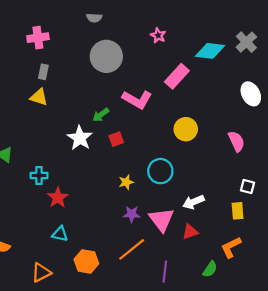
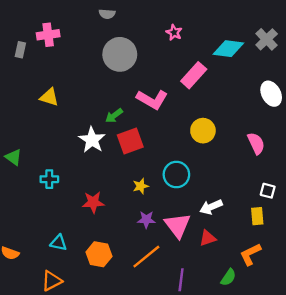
gray rectangle: (43, 72) -> (20, 50), moved
red square: (116, 139) -> (130, 141), size x1.6
red star: (58, 198) -> (93, 202), moved, turned 30
cyan triangle: (60, 234) -> (59, 243), moved
orange hexagon: (86, 262) -> (99, 254), moved

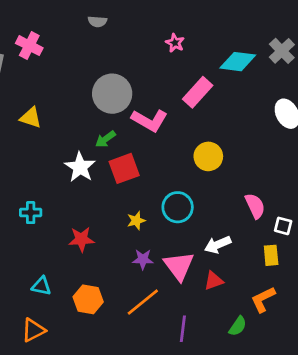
pink cross: (48, 35) -> (29, 46), turned 35
gray circle: (120, 54) -> (112, 94), moved
pink semicircle: (256, 143) -> (255, 206), moved

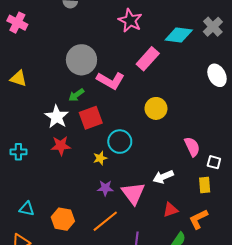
pink star: (175, 43) -> (130, 20), size x1.6
cyan circle: (178, 207) -> (120, 142), moved
red star: (81, 239) -> (61, 146), moved
red triangle: (214, 281) -> (170, 210), moved

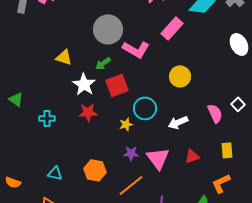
yellow triangle: (18, 78) -> (64, 57), moved
white square: (214, 162) -> (238, 104), moved, turned 32
white arrow: (163, 177) -> (178, 122), moved
red triangle: (170, 210) -> (192, 156), moved
orange hexagon: (63, 219) -> (95, 170), moved

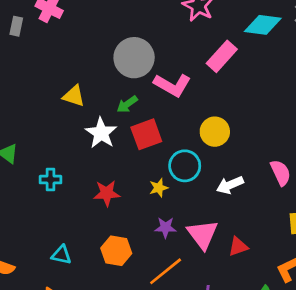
yellow circle: (180, 76) -> (215, 132), moved
red star: (88, 112) -> (107, 193), moved
red triangle: (192, 156) -> (238, 247), moved

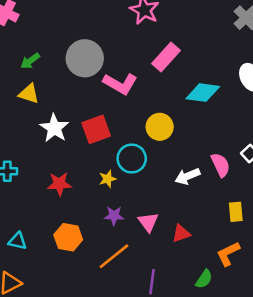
cyan diamond: (263, 25) -> (203, 93), moved
green arrow: (127, 104) -> (30, 61), moved
white arrow: (230, 185) -> (188, 176), moved
pink triangle: (203, 234) -> (148, 222), size x0.7

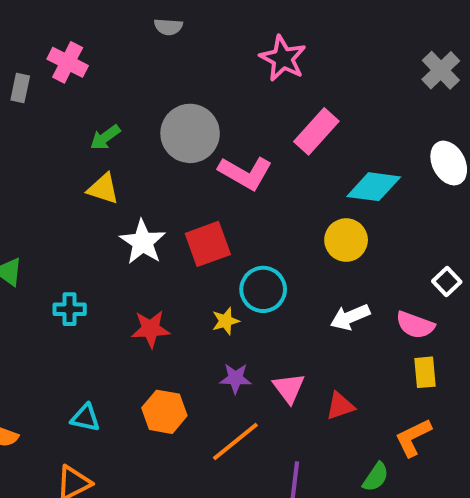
yellow circle: (160, 127) -> (346, 240), moved
pink semicircle: (221, 165) -> (415, 325), moved, turned 135

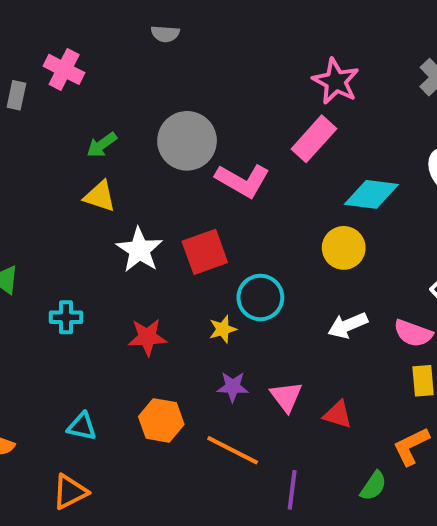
pink star: (283, 58) -> (336, 81), moved
red triangle: (340, 406) -> (338, 415), turned 36
orange line: (235, 441) -> (233, 450), turned 66

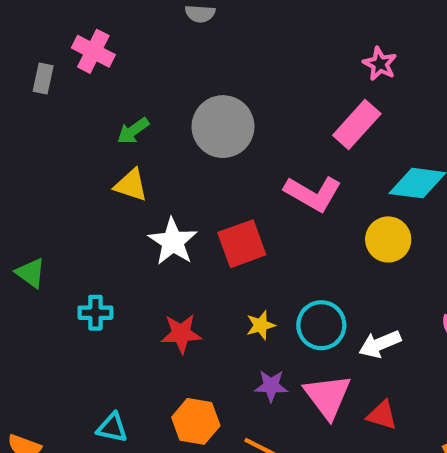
pink star: (336, 81) -> (380, 64), size x0.7
pink L-shape: (243, 180) -> (313, 193), moved
cyan circle: (260, 297) -> (321, 325), moved
white arrow: (348, 325) -> (380, 344), moved
pink triangle: (286, 397) -> (328, 396), size x1.4

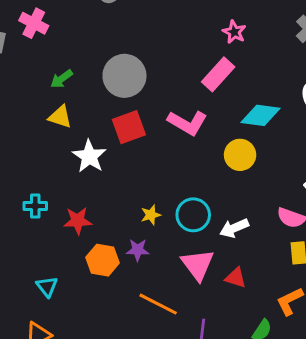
red square: (242, 244) -> (129, 127), moved
red star: (181, 334) -> (78, 221), moved
purple star: (271, 386) -> (138, 250), moved
orange hexagon: (196, 421) -> (103, 260), moved
cyan triangle: (112, 428) -> (47, 287), turned 40

